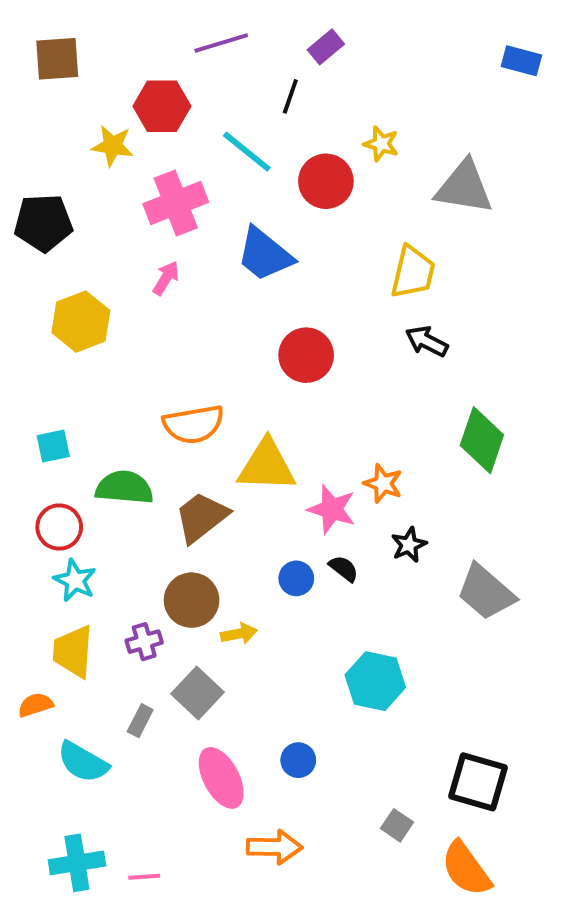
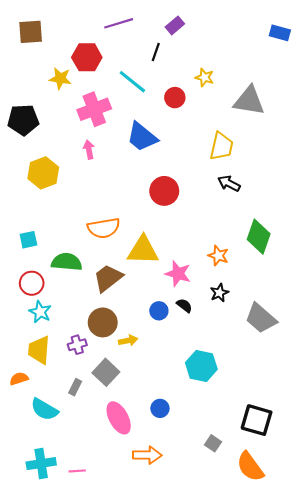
red circle: (326, 181) -> (175, 98), size x0.7
pink arrow: (166, 278) -> (89, 150), turned -42
orange star: (383, 484) -> (218, 256), moved

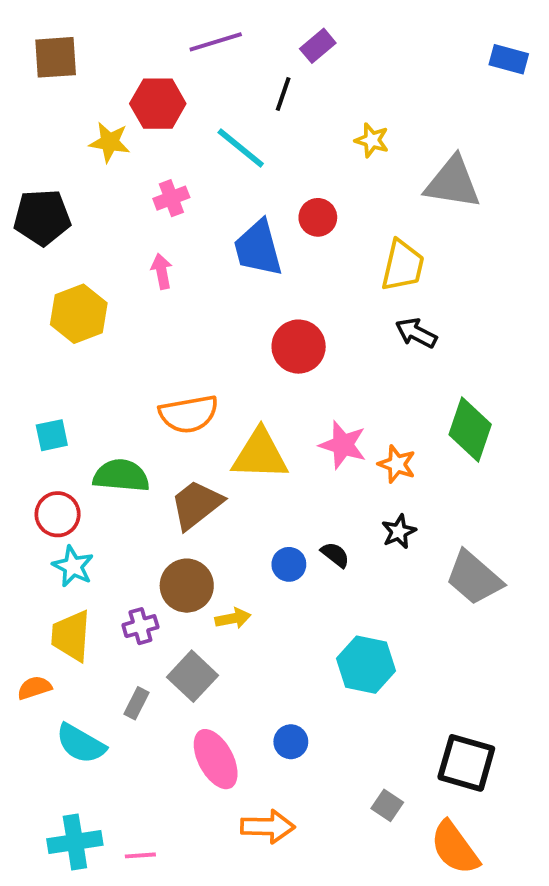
red circle: (175, 98) -> (318, 217), moved
pink cross: (94, 109) -> (171, 198), size x0.6
blue trapezoid: (142, 137) -> (258, 248), turned 36
pink star: (178, 274) -> (343, 445), moved

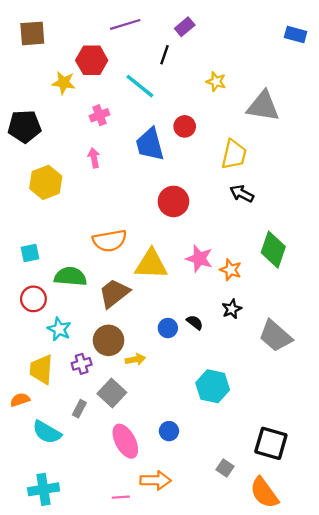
cyan star: (73, 566) -> (59, 329), moved
pink line: (140, 855) -> (121, 497), moved

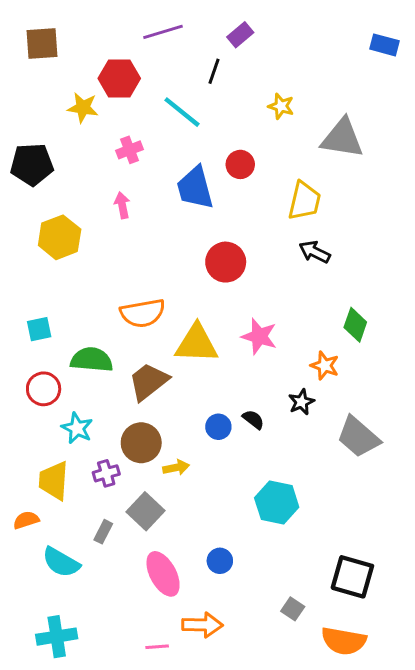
green diamond: (273, 250) -> (355, 325), size x0.7
orange star: (231, 270) -> (325, 366), moved
orange semicircle: (264, 493) -> (344, 641), turned -44

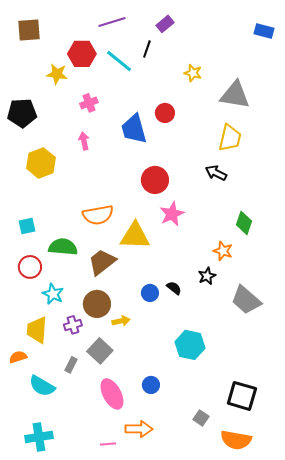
cyan line: (182, 112) -> (119, 61), moved
yellow trapezoid: (304, 201) -> (230, 138), moved
pink star: (259, 336) -> (172, 214), moved, turned 30

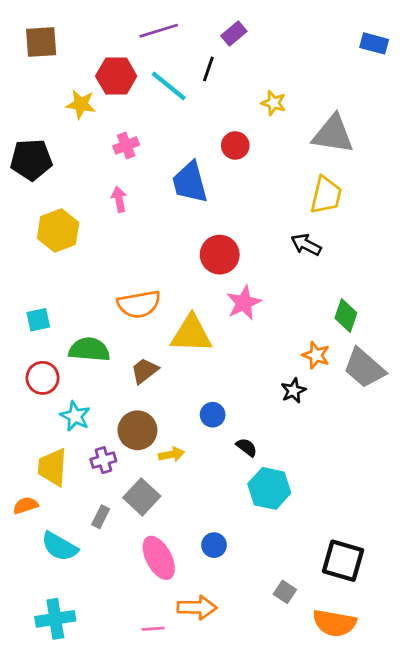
red circle: (165, 113) -> (235, 145), moved
brown trapezoid: (102, 262) -> (145, 371), size x0.7
black semicircle: (174, 288) -> (247, 447), moved
gray trapezoid: (246, 300) -> (364, 368), moved

